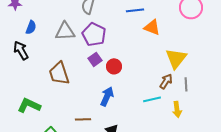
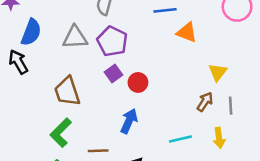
blue semicircle: (31, 27) -> (31, 32), size x1.5
yellow triangle: (176, 58) -> (218, 72), size x0.7
cyan line: (152, 99) -> (180, 139), moved
green L-shape: (29, 105) -> (61, 133), moved, turned -70

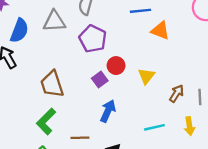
gray triangle: (75, 37) -> (54, 21), moved
yellow triangle: (218, 72) -> (146, 76), moved
purple square: (114, 73) -> (100, 80), moved
red circle: (138, 82) -> (116, 66), moved

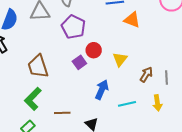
blue arrow: (108, 111) -> (102, 90), moved

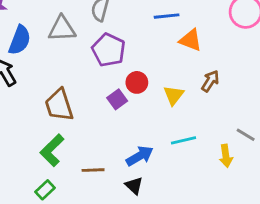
brown arrow: (146, 74) -> (210, 81), moved
gray line: (166, 78) -> (246, 135), moved, turned -56
blue arrow: (102, 90) -> (140, 156), moved, turned 36
cyan line: (127, 104) -> (183, 140), moved

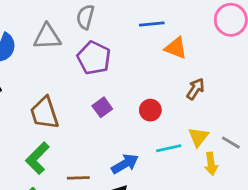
red circle: (137, 82) -> (150, 110), moved
yellow triangle: (174, 95) -> (198, 137), moved

